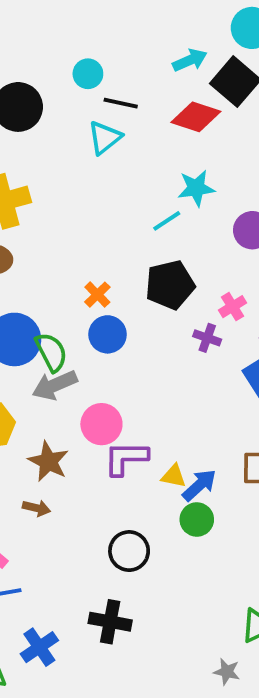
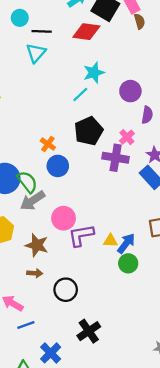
purple cross: (207, 338) -> (116, 158), size x1.6
black circle: (129, 551) -> (66, 290), moved
black cross: (110, 622) -> (89, 331), turned -35

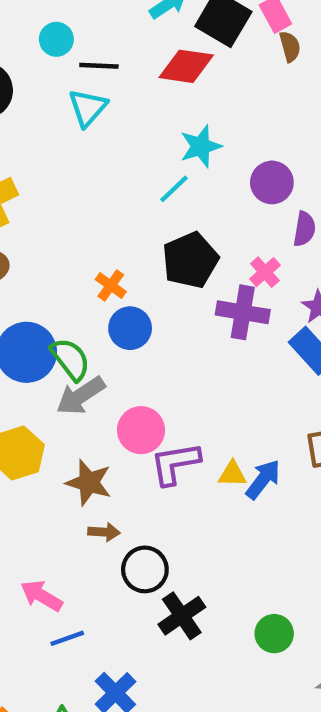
green circle: (128, 263) -> (274, 634), moved
brown arrow: (35, 273) -> (104, 532), moved
black cross: (89, 331) -> (182, 616), moved

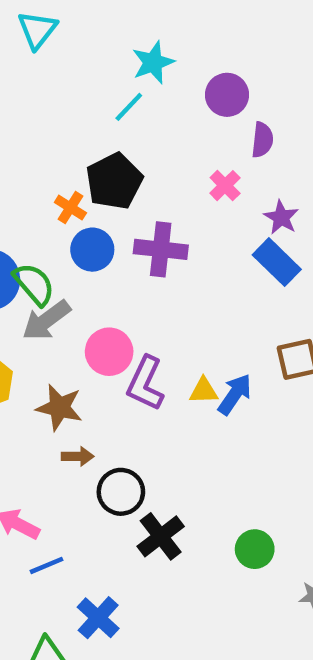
black pentagon: (190, 260) -> (114, 181), moved
purple cross: (243, 312) -> (161, 249), moved
purple L-shape: (175, 464) -> (145, 383), turned -52

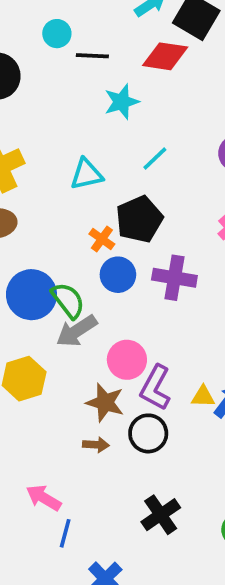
cyan triangle: (37, 30) -> (86, 174), moved, turned 36
cyan star: (153, 62) -> (122, 102), moved
brown star: (59, 407) -> (105, 403), moved
black circle: (121, 492) -> (148, 433), moved
blue line: (47, 565) -> (65, 533), turned -56

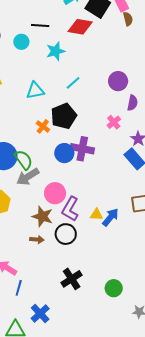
cyan circle: (57, 34) -> (21, 42), moved
blue circle: (118, 275) -> (64, 153), moved

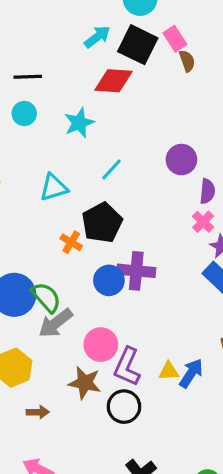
black line: (40, 25) -> (28, 77), moved
pink cross: (114, 122) -> (203, 222), moved
brown arrow: (37, 240) -> (38, 412), moved

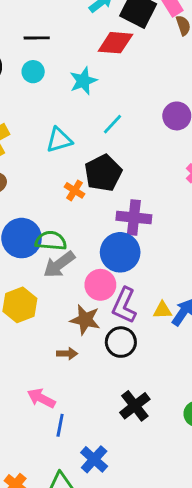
blue circle: (109, 280) -> (120, 252), moved, size x1.4
green semicircle: (46, 297) -> (51, 241), turned -44
brown arrow: (38, 412) -> (67, 354), moved

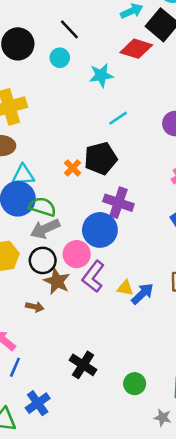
black line: (37, 38) -> (69, 29), turned 35
cyan triangle: (59, 140) -> (23, 175), moved
black circle: (121, 342) -> (43, 260), moved
black cross: (135, 406) -> (83, 365), turned -32

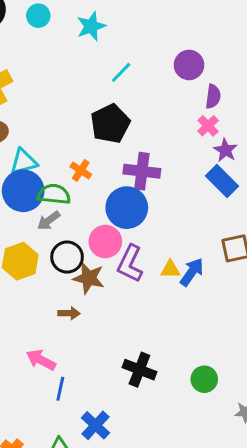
orange cross: (73, 168) -> (81, 170), moved
gray arrow: (45, 229) -> (49, 221), moved, size x0.7

